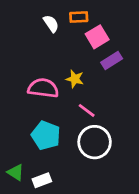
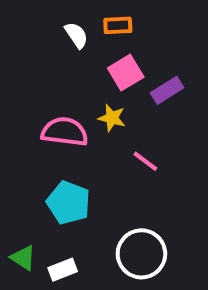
pink square: (97, 37) -> (126, 73), moved
pink line: (87, 110) -> (145, 161), moved
white circle: (95, 142) -> (141, 254), moved

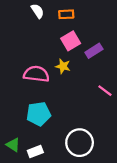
white semicircle: (76, 35) -> (37, 11), moved
pink line: (145, 161) -> (105, 91), moved
cyan pentagon: (69, 203) -> (39, 114), turned -30

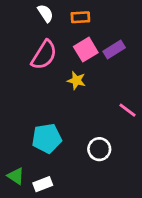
purple rectangle: (94, 51) -> (114, 50), moved
pink semicircle: (36, 74) -> (44, 55), moved, turned 115
white circle: (80, 143) -> (99, 149), moved, size x0.7

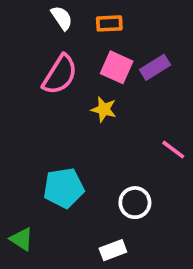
pink square: (86, 50) -> (117, 67), turned -35
white rectangle: (43, 184) -> (113, 250), moved

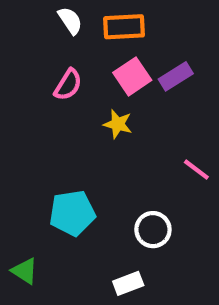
orange rectangle: (109, 23) -> (124, 27), size x1.4
pink square: (117, 67) -> (132, 76), turned 32
pink semicircle: (60, 75) -> (68, 85), size x0.7

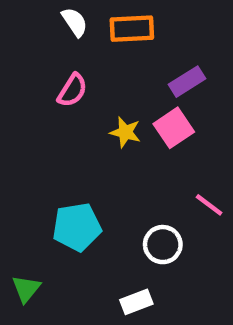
pink square: (132, 76) -> (174, 128), moved
pink line: (196, 170) -> (209, 205), moved
green triangle: (25, 271) -> (26, 289), turned 36

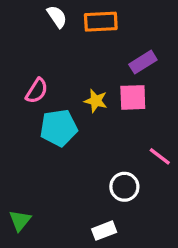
pink semicircle: (72, 90) -> (37, 91), moved
pink square: (174, 128) -> (133, 97), turned 32
cyan pentagon: (77, 227) -> (59, 128), moved

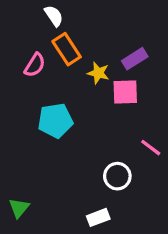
orange rectangle: (101, 22) -> (67, 49), moved, turned 60
pink semicircle: (37, 91) -> (35, 65), moved
yellow star: (96, 101) -> (98, 73), moved

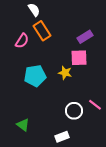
yellow star: (98, 73) -> (65, 73), moved
pink line: (151, 148) -> (95, 105), moved
green triangle: (19, 208) -> (23, 125), moved, turned -32

